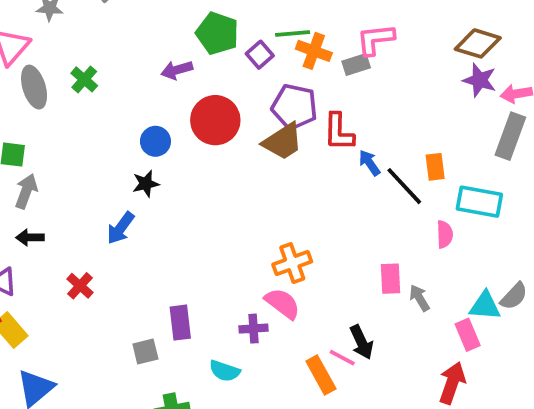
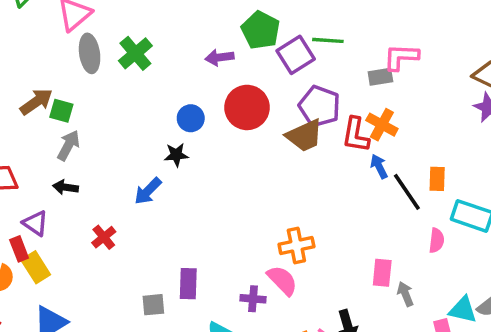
orange cross: (314, 51) -> (382, 125), moved
purple square: (260, 55) -> (296, 55), size x1.5
green cross: (84, 79) -> (135, 53), size x1.4

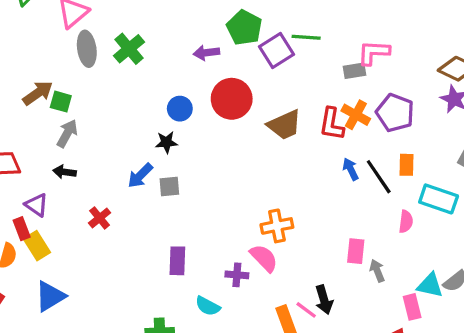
purple pentagon: (319, 106) -> (395, 113), moved
blue arrow: (379, 166) -> (351, 169), moved
gray square: (153, 305) -> (169, 187), moved

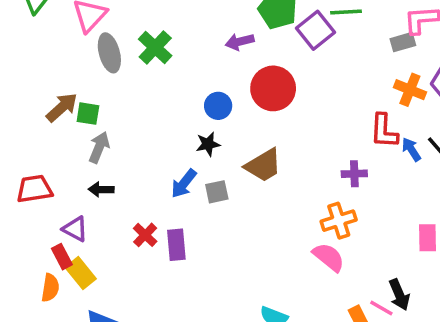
red L-shape: (332, 124) -> (384, 131), moved
brown trapezoid: (284, 125) -> (263, 165), moved
purple rectangle: (177, 261) -> (176, 245), moved
purple cross: (237, 275) -> (354, 174), moved

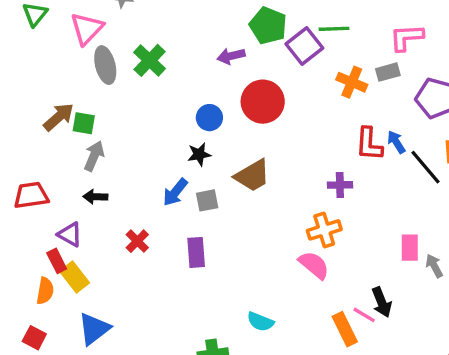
gray rectangle: (403, 42) -> (388, 72), moved
orange cross: (410, 90) -> (352, 82), moved
blue arrow: (411, 149) -> (396, 142), moved
purple rectangle: (176, 245) -> (196, 252), moved

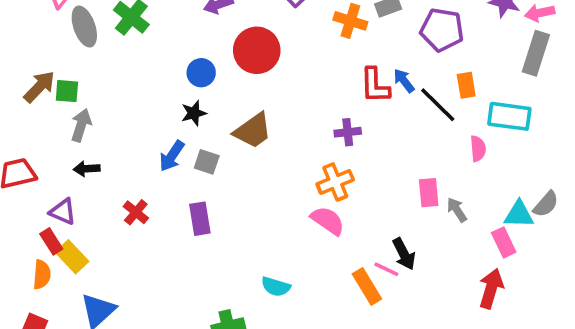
gray square: (207, 200) -> (207, 162), turned 35

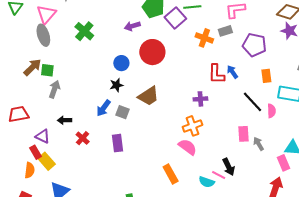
gray ellipse: (84, 27) -> (43, 35), moved
black line: (438, 105) -> (252, 102), moved
black arrow: (87, 169) -> (65, 120), moved
orange rectangle: (367, 286) -> (171, 174), moved
cyan semicircle: (276, 287) -> (207, 182), moved

